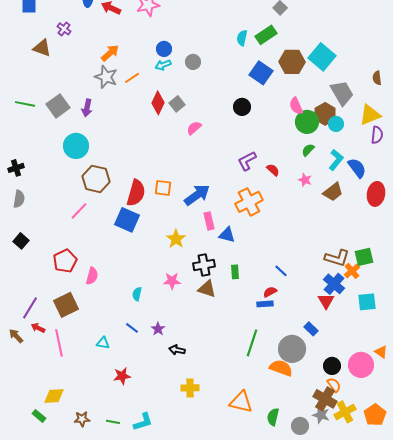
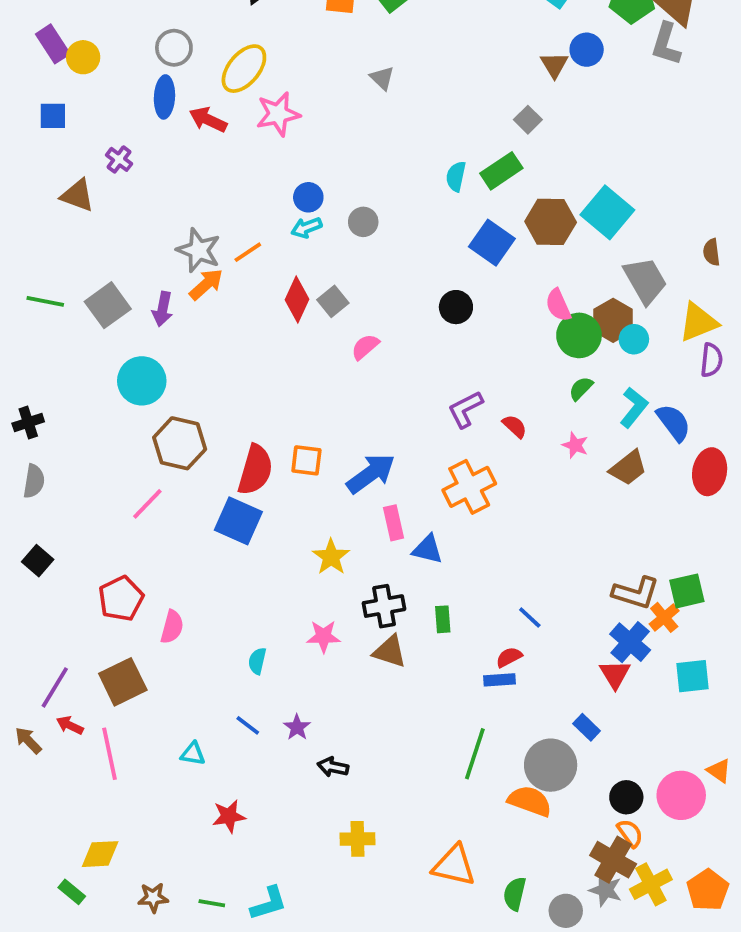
orange arrow: (110, 53) -> (206, 284), moved

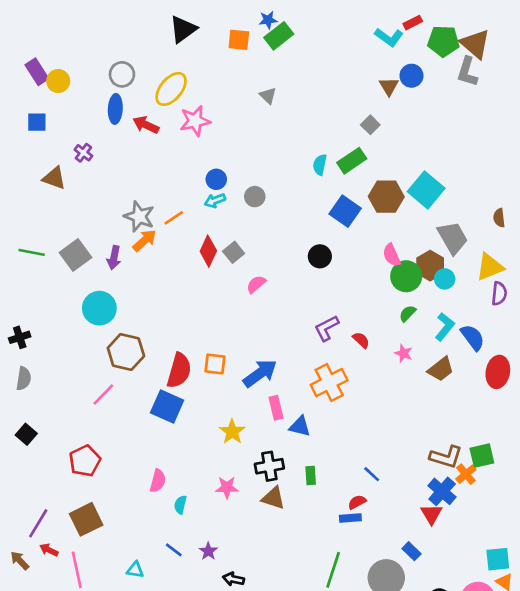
pink semicircle: (172, 627) -> (158, 481), moved
cyan square: (693, 676) -> (498, 559), moved

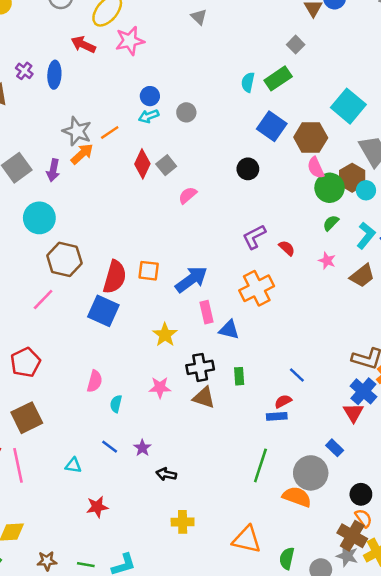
blue ellipse: (115, 109) -> (54, 75), moved
brown hexagon: (386, 197) -> (311, 138), moved

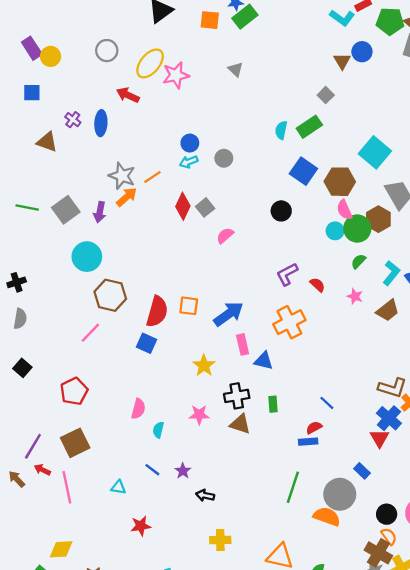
pink star: (130, 41) -> (176, 75), moved
cyan circle: (366, 190) -> (335, 231), moved
blue square: (103, 311) -> (147, 343), size x0.7

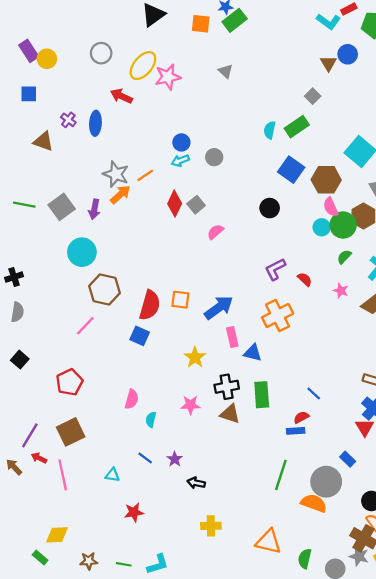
green rectangle: (273, 404) -> (262, 395), size x1.6

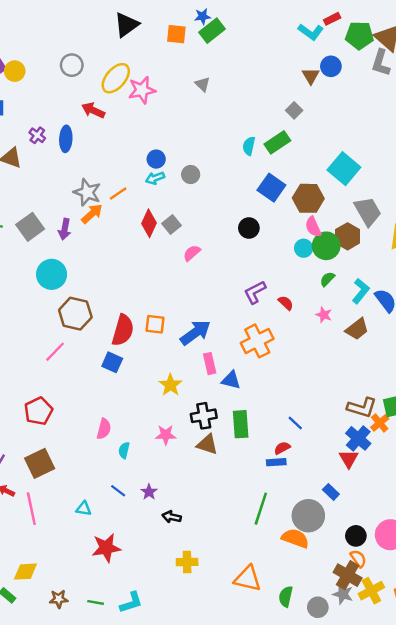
red star: (134, 512) -> (106, 548), size x1.4

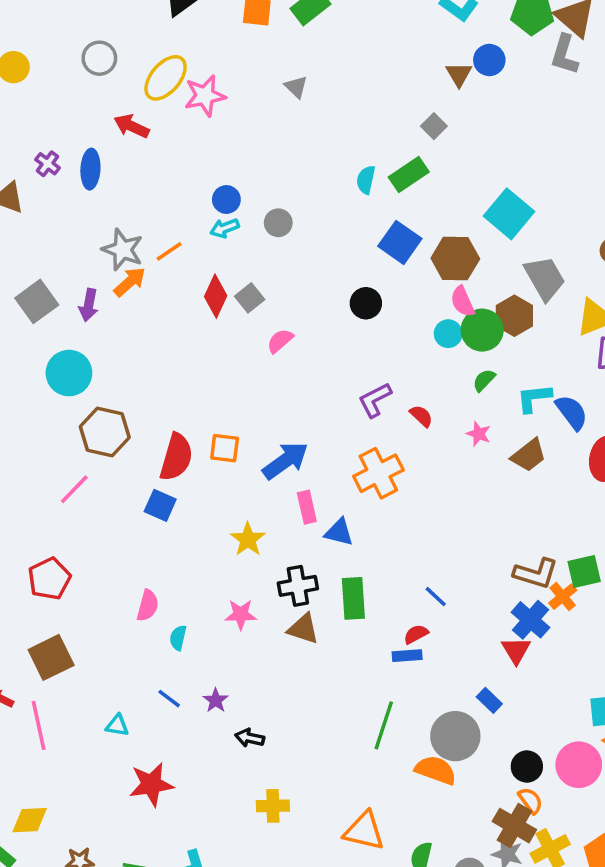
cyan L-shape: (361, 291) -> (534, 398), turned -135

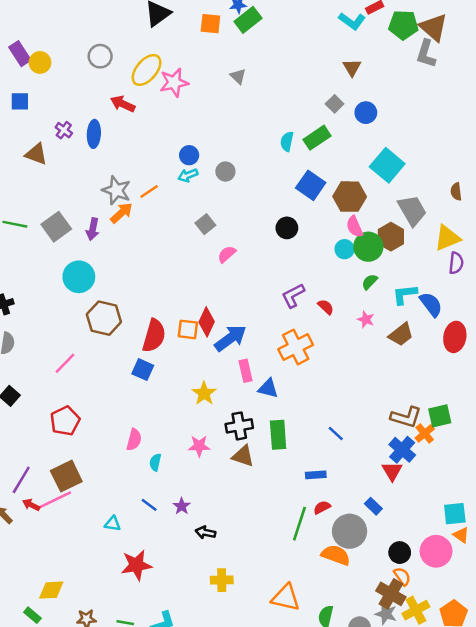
blue circle: (489, 60) -> (366, 113), moved
red diamond: (216, 296) -> (207, 322), moved
pink line: (74, 489) -> (65, 363), moved
red semicircle: (416, 634) -> (322, 507), moved
pink line: (39, 725) -> (55, 500), moved, turned 76

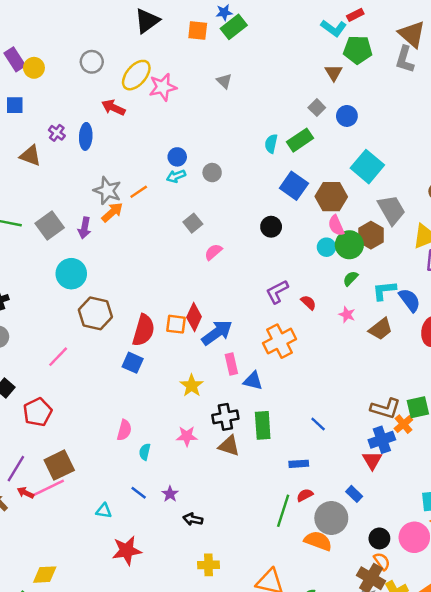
green pentagon: (403, 25) -> (358, 50), moved
red pentagon: (65, 421) -> (38, 412), moved
blue cross: (402, 450) -> (382, 440), turned 30

